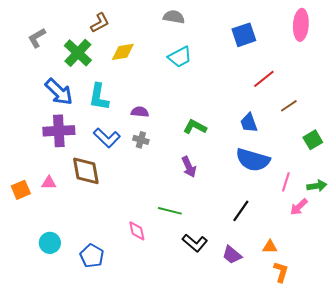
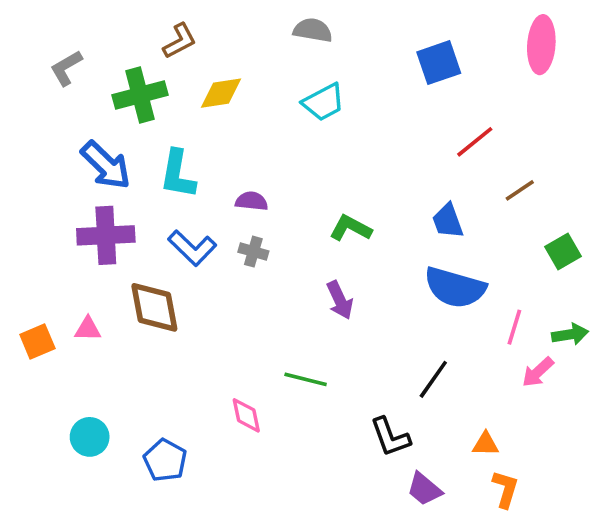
green cross: (78, 53) -> (140, 95), turned 32
black L-shape: (195, 243) -> (390, 437), moved, turned 30
purple trapezoid: (232, 255) -> (424, 489), moved

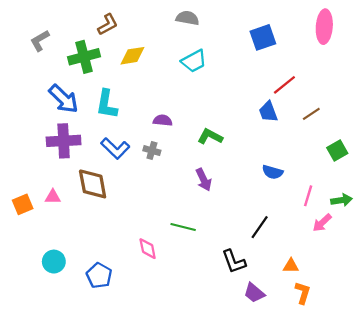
purple semicircle: (252, 201) -> (163, 120), moved
blue trapezoid: (448, 221) -> (268, 112), moved
blue semicircle: (455, 288) -> (273, 172), size x0.6

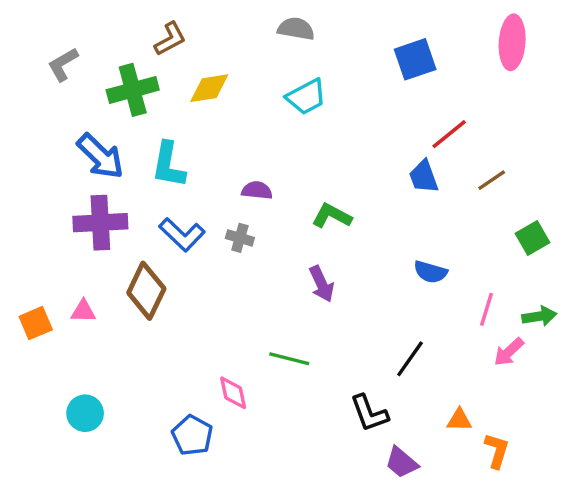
brown diamond: (93, 184) -> (146, 291), turned 36
blue pentagon: (99, 276) -> (192, 435), moved
orange L-shape: (303, 293) -> (497, 451), moved

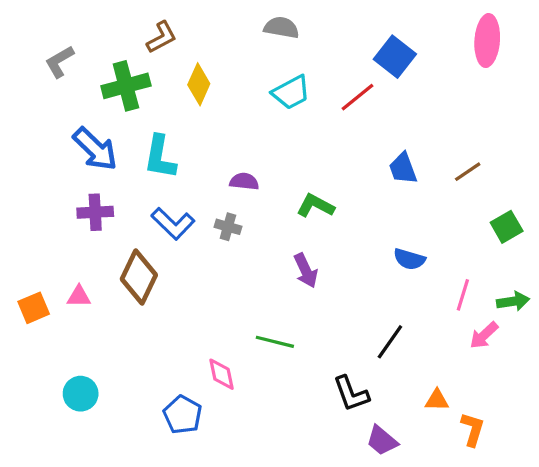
blue square: (415, 59) -> (395, 57), turned -33
yellow diamond: (209, 88) -> (199, 84), turned -57
red line: (449, 134) -> (358, 97), moved
purple cross: (100, 223) -> (95, 212), size x0.7

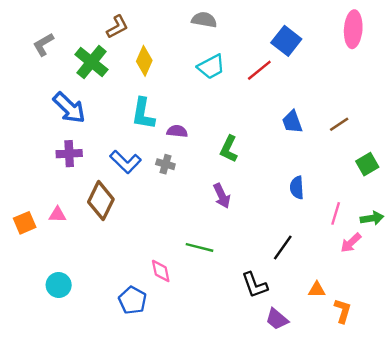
green cross: (126, 86) -> (91, 62), turned -36
cyan L-shape: (160, 157) -> (143, 114), moved
green L-shape: (315, 206) -> (229, 149), turned -92
blue semicircle: (409, 259) -> (297, 188), turned 70

